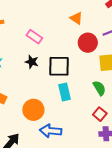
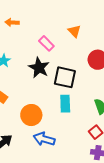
orange triangle: (76, 18) -> (74, 31), moved
black star: (32, 62) -> (39, 68), size x1.5

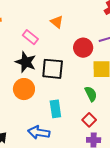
cyan rectangle: (65, 104) -> (55, 109), moved
orange circle: (31, 115) -> (24, 89), moved

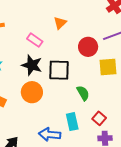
orange triangle: (57, 22) -> (60, 23), turned 40
green semicircle: (91, 94) -> (83, 93), moved
cyan rectangle: (55, 109) -> (72, 122), moved

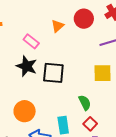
red circle: (88, 47) -> (84, 19), moved
orange circle: (32, 92) -> (25, 111), moved
green semicircle: (83, 93) -> (85, 103), moved

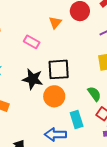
black star: (27, 66) -> (33, 79), moved
orange circle: (25, 111) -> (54, 96), moved

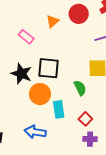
green semicircle: (94, 94) -> (80, 88), moved
cyan rectangle: (77, 119) -> (59, 109), moved

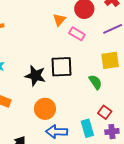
pink rectangle: (26, 37) -> (77, 34), moved
orange circle: (40, 94) -> (45, 109), moved
cyan rectangle: (59, 109) -> (87, 128), moved

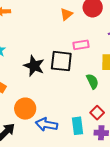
pink rectangle: (77, 34) -> (81, 45), moved, turned -49
orange circle: (45, 109) -> (25, 109), moved

